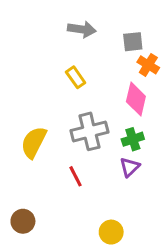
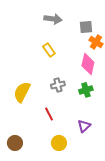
gray cross: (89, 131) -> (58, 85), size x0.6
purple triangle: (130, 167) -> (84, 126), moved
yellow circle: (111, 232) -> (59, 143), moved

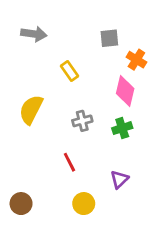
gray arrow: (53, 19) -> (34, 34), moved
gray square: (86, 27) -> (109, 38), moved
yellow semicircle: (22, 92) -> (31, 109), moved

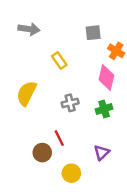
brown circle: (21, 204) -> (42, 153), moved

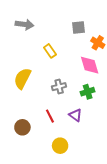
pink diamond: (106, 78) -> (90, 65), turned -30
brown circle: (42, 153) -> (22, 127), moved
purple triangle: (102, 153) -> (75, 115), moved, turned -40

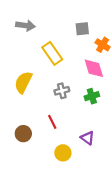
yellow rectangle: (50, 51) -> (52, 53), size x1.5
purple triangle: (75, 115) -> (88, 138), moved

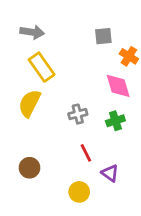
yellow rectangle: (52, 53) -> (42, 67), moved
red line: (52, 122) -> (86, 153), moved

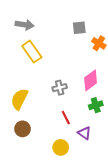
pink diamond: (118, 86) -> (91, 80), moved, turned 70
yellow semicircle: (30, 103) -> (19, 99), moved
green cross: (115, 121) -> (96, 105), moved

